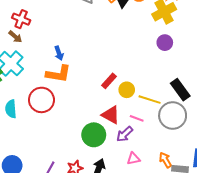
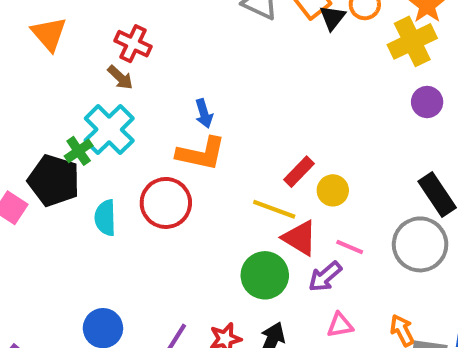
purple circle: (165, 43) -> (427, 102), moved
yellow line: (150, 100) -> (274, 209), moved

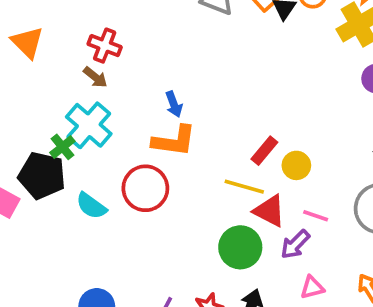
cyan semicircle: (105, 218) -> (91, 206), turned -48

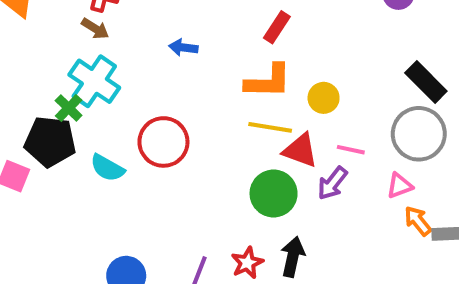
blue arrow: (174, 104) -> (183, 48), turned 125
orange L-shape: (174, 141) -> (268, 81), moved
red rectangle: (264, 151) -> (277, 27), moved
pink triangle: (312, 287) -> (400, 186), moved

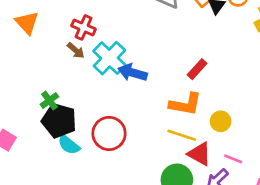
blue arrow: (183, 48) -> (133, 73), size x1.5
cyan cross: (94, 81) -> (109, 58), moved
black pentagon: (50, 142) -> (59, 121), moved

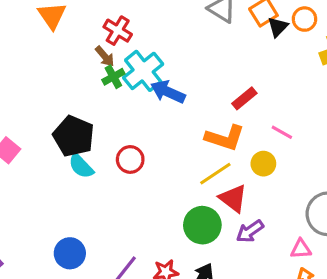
green cross: (49, 101) -> (113, 77), moved
red circle: (109, 133) -> (130, 159), size x0.7
yellow line: (182, 135) -> (215, 174), turned -60
pink line: (233, 159) -> (282, 132), moved

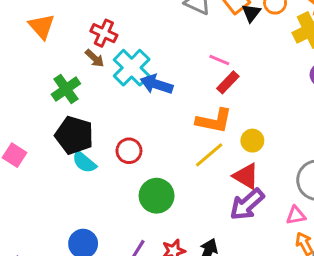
green cross: (113, 77) -> (66, 89), moved, size x1.4
pink line: (282, 132) -> (219, 60), moved
red triangle: (233, 198) -> (246, 176), moved
green circle: (202, 225) -> (157, 196), moved
purple arrow: (250, 231) -> (247, 204), size x1.4

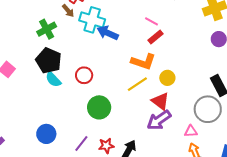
cyan cross: (132, 68) -> (92, 20), turned -35

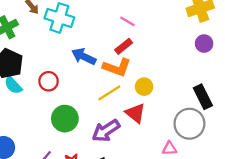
blue arrow: (108, 33) -> (84, 56), moved
red rectangle: (156, 37) -> (124, 46), moved
purple arrow: (159, 120) -> (106, 131), moved

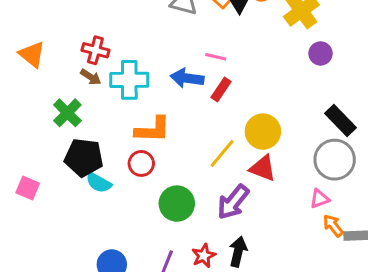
blue arrow: (84, 56) -> (187, 78), moved
orange L-shape: (117, 67) -> (153, 130), moved
yellow circle: (144, 87) -> (263, 132), size x1.5

